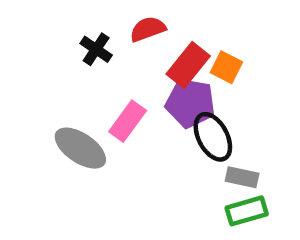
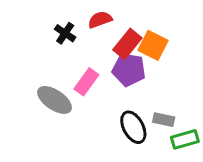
orange square: (226, 67) -> (153, 45), size x1.4
black ellipse: (213, 137) -> (133, 127), moved
green rectangle: (247, 211) -> (185, 139), moved

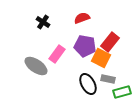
red semicircle: (100, 20) -> (82, 18), moved
red rectangle: (127, 44) -> (110, 42), moved
orange square: (153, 45) -> (101, 58), moved

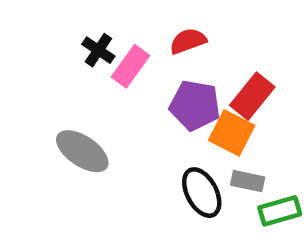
pink rectangle: (57, 54) -> (131, 66), moved

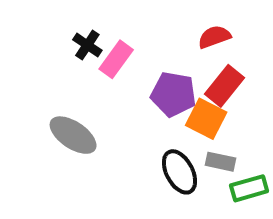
red semicircle: (188, 41) -> (214, 37), moved

